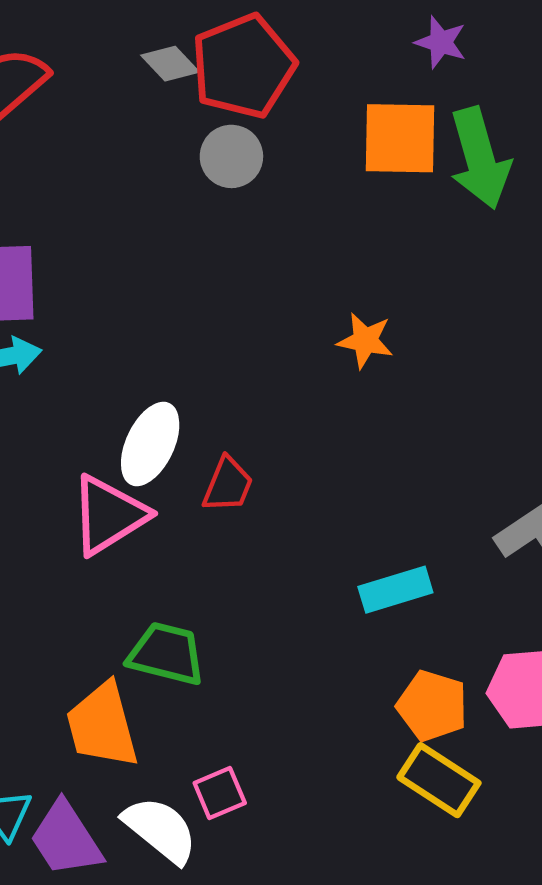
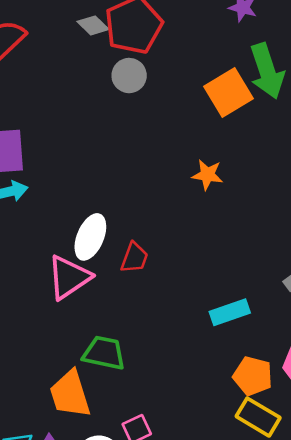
orange square: (400, 138) -> (228, 92), moved, turned -30

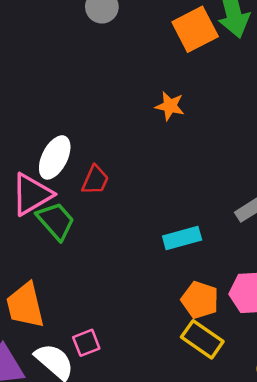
green trapezoid: (104, 353) -> (56, 221), moved, turned 33

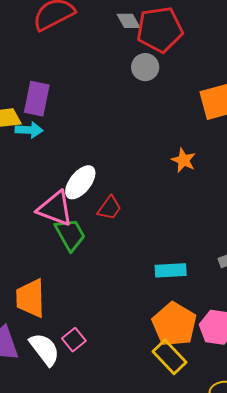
pink triangle: (32, 194) -> (55, 209), turned 39
orange pentagon: (200, 300) -> (174, 324), size x1.4
pink square: (86, 343) -> (74, 340), turned -30

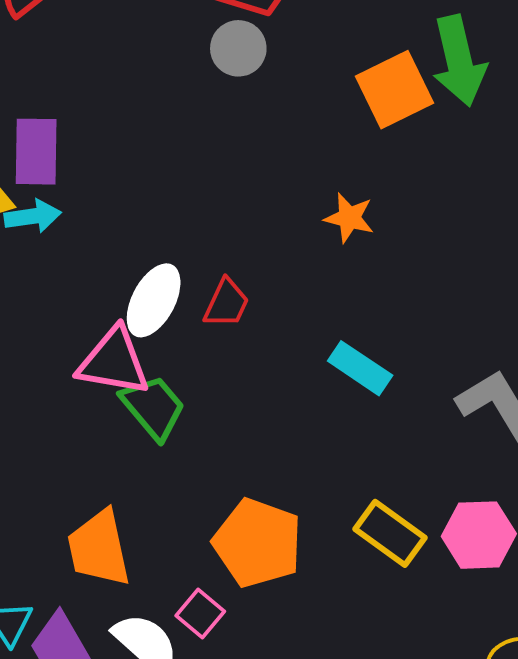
red trapezoid: (109, 208) -> (226, 303), moved
cyan rectangle: (171, 270) -> (360, 368), moved, turned 48
orange pentagon: (174, 324) -> (258, 543), moved
yellow rectangle: (170, 357) -> (390, 533), moved

